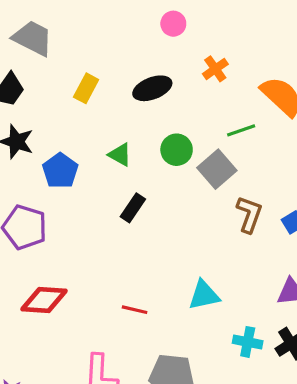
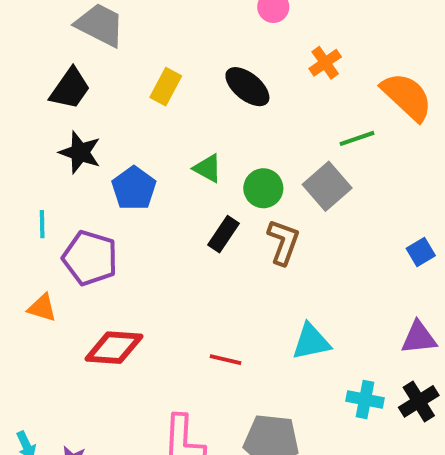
black ellipse: (152, 88) -> (247, 87), turned 60
green circle: (177, 150) -> (263, 188), moved
brown L-shape: (249, 214) -> (283, 242), moved

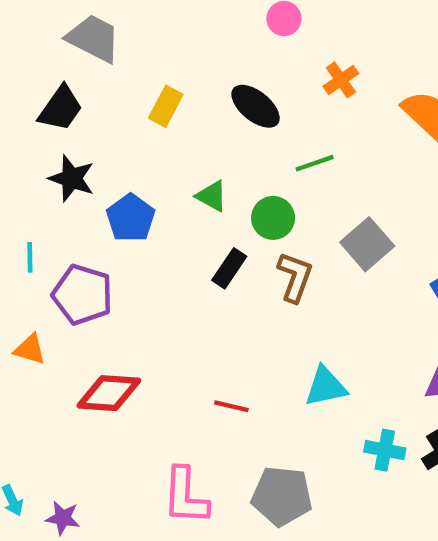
green line: (357, 138) -> (315, 163), moved
gray square: (327, 186) -> (367, 244), moved

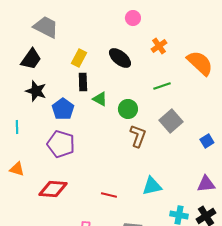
green line: (315, 163) -> (162, 86), moved
black rectangle: (229, 268) -> (83, 82), moved, turned -36
purple pentagon: (82, 295) -> (61, 144), moved

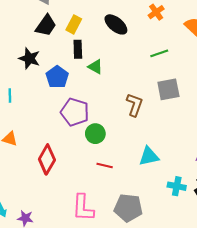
black trapezoid: (31, 59) -> (46, 25), moved
green circle: (128, 109) -> (95, 134), moved
gray square: (171, 121) -> (168, 89), turned 30
purple pentagon: (61, 144) -> (75, 112), moved
red diamond: (53, 189) -> (47, 159), turned -64

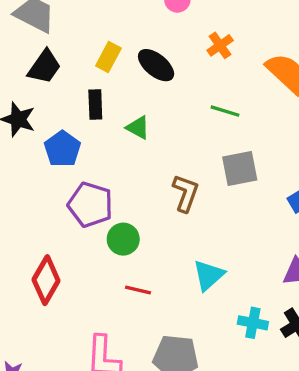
yellow rectangle: (74, 24) -> (108, 57), moved
green line: (159, 53) -> (225, 111), turned 36
green triangle: (95, 67) -> (138, 127), moved
cyan triangle: (149, 156) -> (209, 275), turned -30

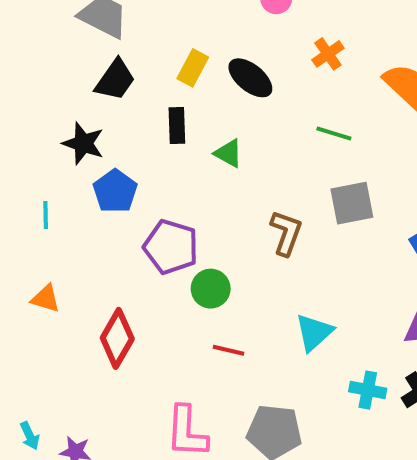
blue pentagon: (62, 149) -> (115, 191), moved

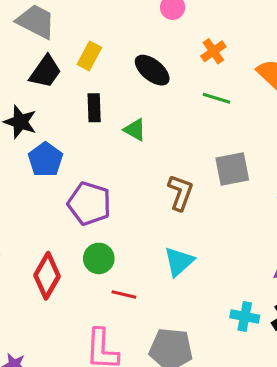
yellow rectangle: (193, 68) -> (89, 56), moved
green line: (334, 133) -> (217, 98), moved
green circle: (211, 289) -> (99, 258), moved
cyan triangle: (314, 332) -> (179, 262), moved
red line: (229, 350) -> (124, 295), moved

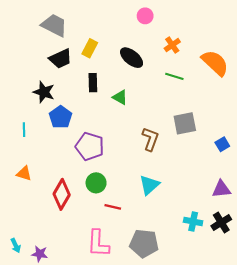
black trapezoid: (45, 72) -> (61, 59), turned 30

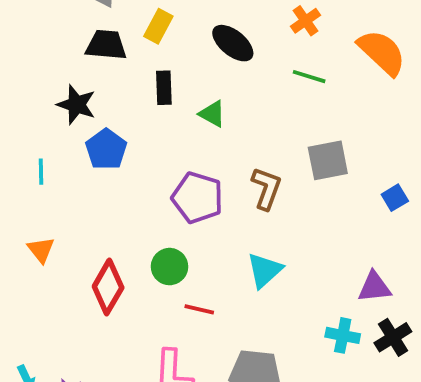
black trapezoid: (61, 59) -> (106, 45), turned -150
purple pentagon: (90, 146) -> (197, 198), moved
orange triangle: (24, 173) -> (41, 250), turned 35
purple triangle: (221, 189) -> (374, 287), moved

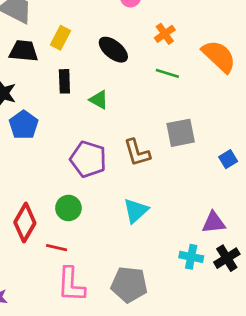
brown L-shape: (266, 188) -> (137, 153), turned 144
red line: (199, 309) -> (57, 248), moved

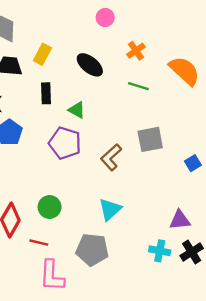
brown L-shape: (137, 153) -> (111, 157), turned 64
purple pentagon: (88, 159) -> (65, 143), moved
gray pentagon: (129, 285) -> (92, 250), moved

